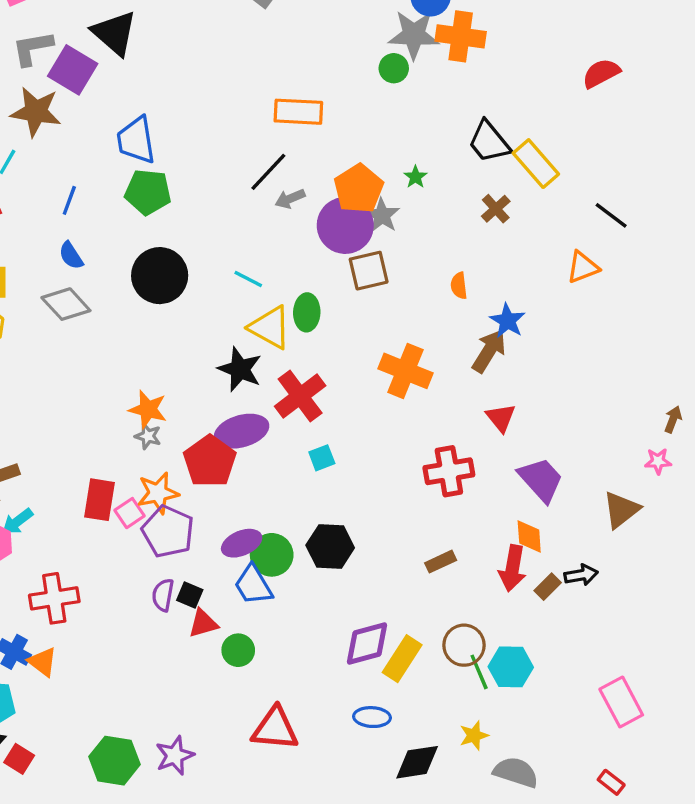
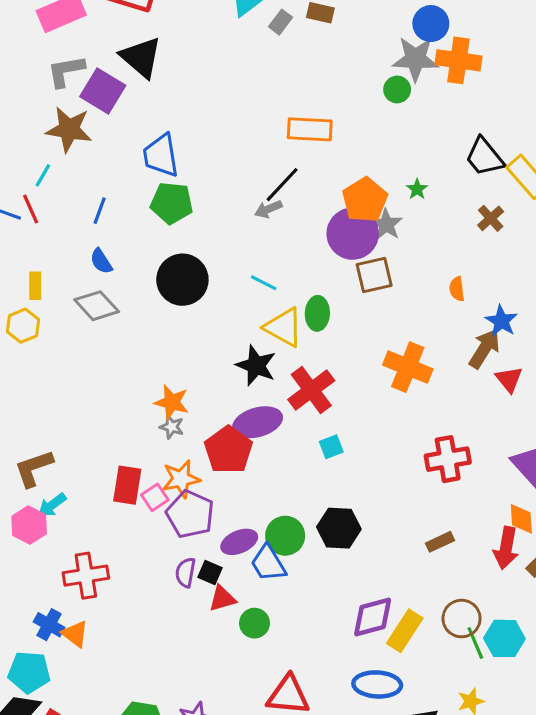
gray arrow: (290, 199) -> (268, 209), moved
red triangle: (501, 418) -> (509, 379), moved
purple ellipse: (242, 543) -> (239, 542), moved
blue ellipse: (372, 717) -> (377, 684), size x1.4

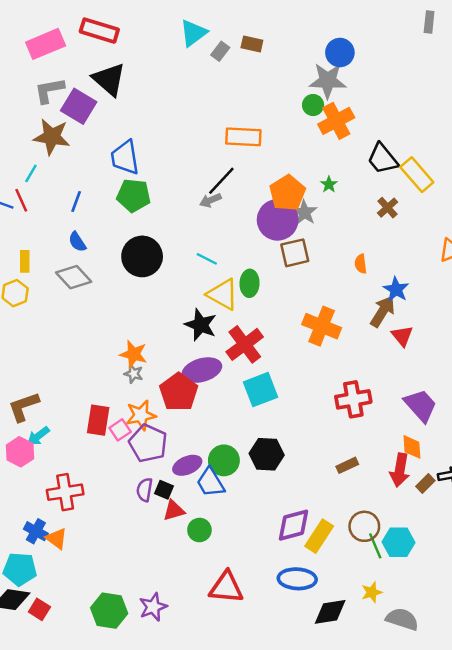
orange cross: (458, 60) -> (336, 121), moved, turned -36
cyan square: (331, 447) -> (261, 390), size x1.8

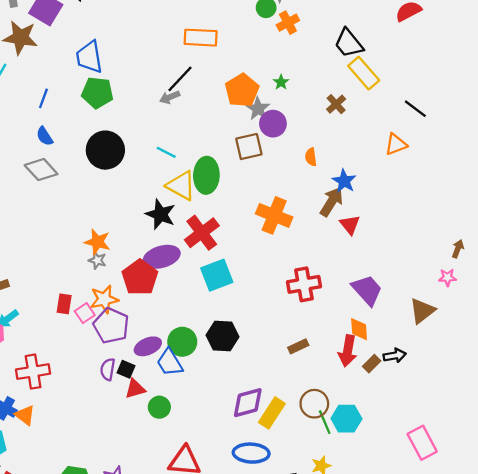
orange cross: (336, 121) -> (288, 23), size x0.7
black trapezoid: (383, 159) -> (349, 43), moved
purple circle: (278, 220) -> (273, 124), moved, size x0.7
green ellipse: (250, 283) -> (206, 175), size x1.4
red rectangle: (98, 420) -> (64, 304), size x0.7

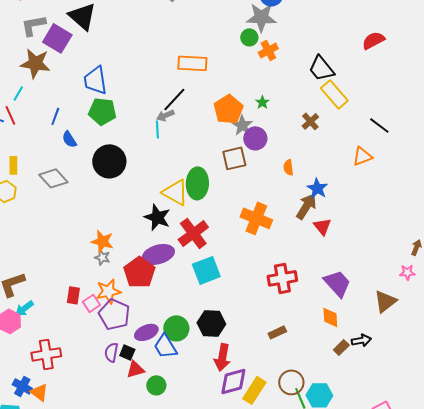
blue semicircle: (45, 136) -> (69, 139), moved
cyan line: (166, 152) -> (157, 129), moved, turned 60
red arrow: (348, 351) -> (222, 357), moved

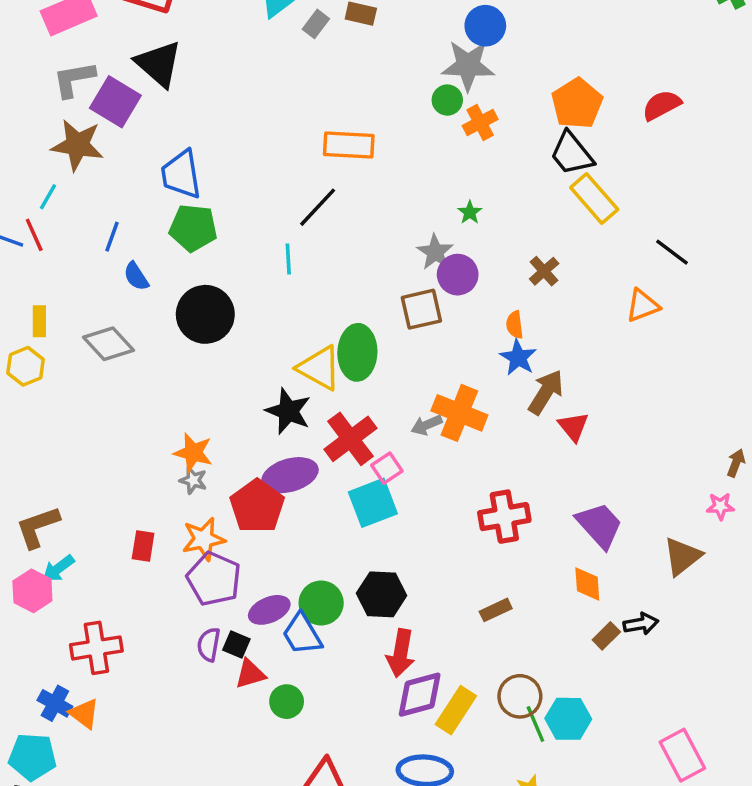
orange pentagon: (228, 109) -> (577, 103), moved
gray arrow: (165, 115) -> (427, 425), moved
brown cross: (310, 121) -> (544, 271), moved
blue star: (317, 188) -> (518, 358), moved
pink square: (91, 303) -> (387, 468), moved

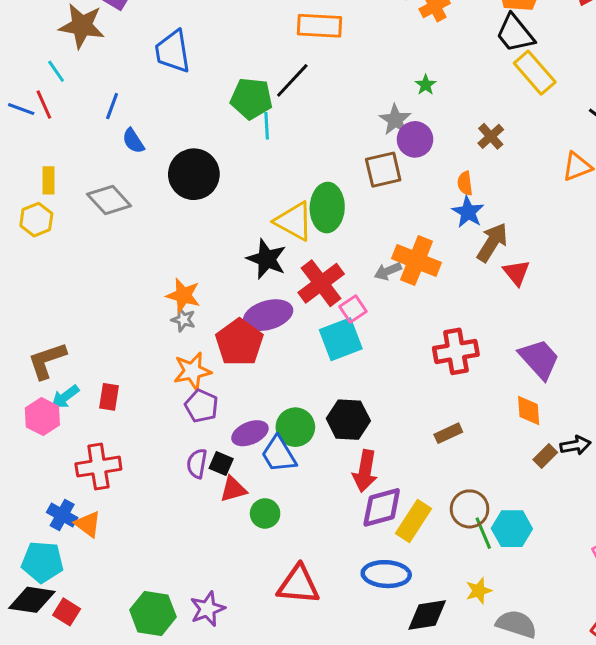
cyan line: (48, 197) -> (56, 71), turned -65
green pentagon: (193, 228) -> (251, 98), moved
red rectangle: (143, 546) -> (109, 397), moved
purple pentagon: (214, 579) -> (201, 406), size x0.7

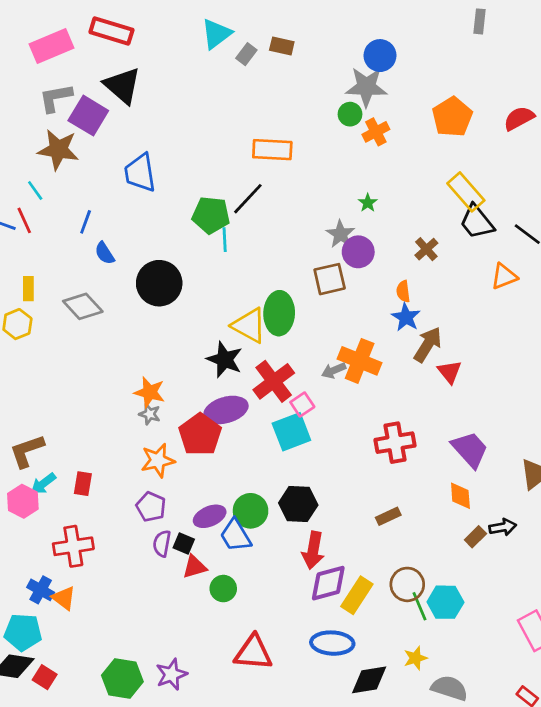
black trapezoid: (515, 33) -> (477, 222), moved
purple pentagon: (201, 406) -> (151, 507), moved

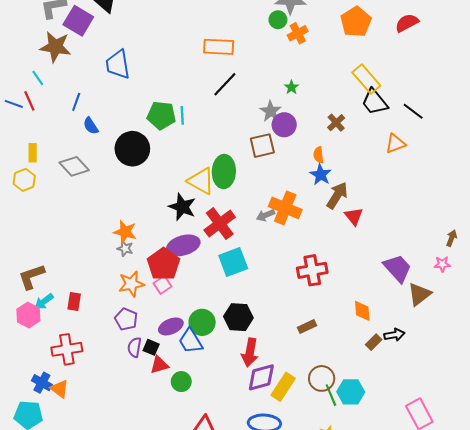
black line: (248, 199) -> (225, 84), moved
green pentagon: (211, 215) -> (161, 115), moved
pink square: (302, 405) -> (163, 285), moved
purple trapezoid: (470, 449) -> (398, 268), moved

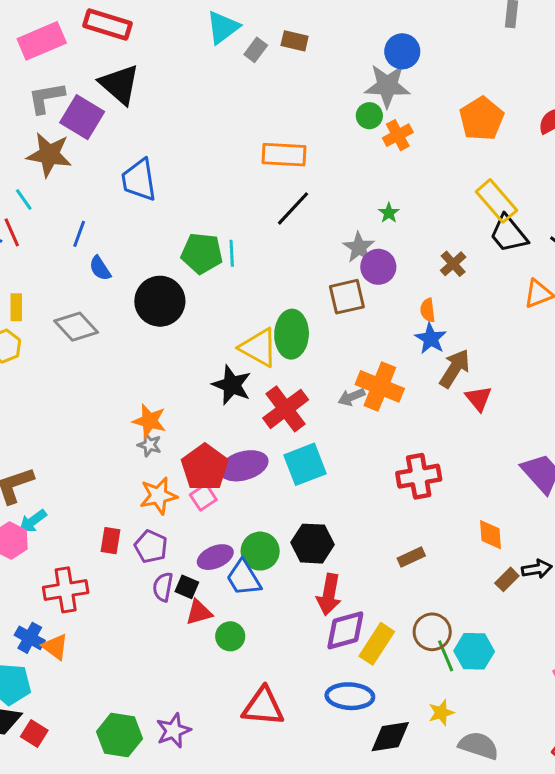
purple ellipse: (183, 245) -> (244, 466), moved
red rectangle: (74, 302) -> (111, 541), moved

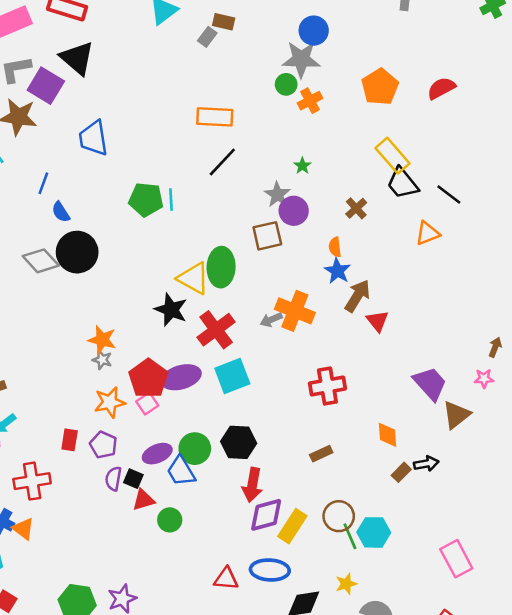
gray rectangle: (256, 50) -> (207, 37), moved
black circle: (160, 301) -> (77, 252), moved
red triangle: (263, 707) -> (226, 579), moved, size x0.7

